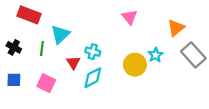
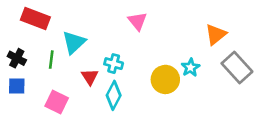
pink triangle: (130, 17) -> (137, 21), moved
cyan diamond: (93, 78) -> (114, 95), turned -35
blue square: (14, 80) -> (17, 86), moved

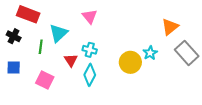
pink triangle: (137, 21) -> (90, 16), moved
black cross: (17, 58) -> (14, 36), moved

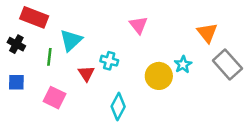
pink triangle: (90, 16) -> (138, 25), moved
orange triangle: (170, 27) -> (207, 33), turned -30
cyan diamond: (90, 75) -> (118, 106), moved

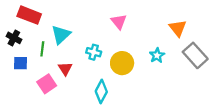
red triangle: (86, 73) -> (65, 69), moved
yellow circle: (159, 76) -> (122, 63), moved
blue square: (16, 82) -> (20, 63), moved
pink square: (54, 98) -> (47, 84), turned 30

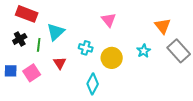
black cross: (14, 38) -> (20, 39), moved, turned 32
blue square: (20, 63) -> (11, 71), moved
pink square: (47, 84) -> (32, 73), moved

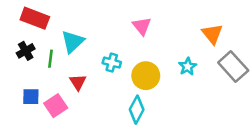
blue square: (11, 71) -> (31, 97), moved
pink square: (32, 73) -> (56, 106), moved
cyan diamond: (93, 84) -> (137, 110), moved

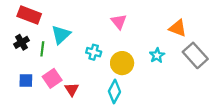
orange triangle: (212, 34) -> (178, 28), turned -30
red triangle: (78, 82) -> (72, 89), moved
pink square: (56, 106) -> (52, 78), moved

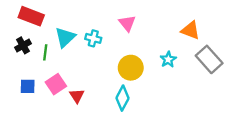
cyan cross: (94, 52) -> (93, 38), moved

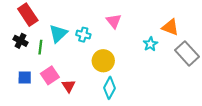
red rectangle: (31, 16) -> (28, 15), turned 35
black cross: (23, 45) -> (20, 41), turned -32
cyan star: (168, 59) -> (150, 44), moved
yellow circle: (131, 68) -> (103, 61), moved

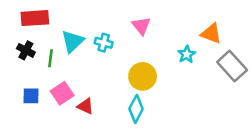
red rectangle: (28, 15) -> (35, 18), turned -60
yellow circle: (103, 61) -> (143, 76), moved
red triangle: (69, 86) -> (85, 106), turned -32

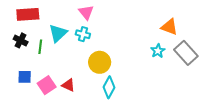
pink triangle: (141, 26) -> (86, 12), moved
cyan star: (187, 54) -> (158, 51), moved
yellow circle: (143, 76) -> (100, 62), moved
pink square: (62, 93) -> (47, 85), moved

